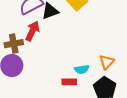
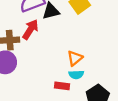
orange triangle: (107, 62) -> (75, 58), moved

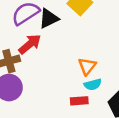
red arrow: (30, 29) -> (30, 44), turned 30

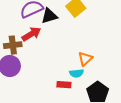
orange triangle: (87, 66) -> (85, 59), moved

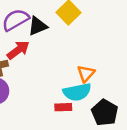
cyan semicircle: (77, 73) -> (77, 92), size x1.6

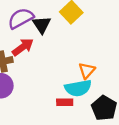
black triangle: (38, 26) -> (42, 25), turned -42

